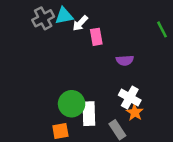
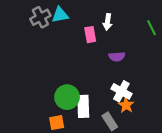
white arrow: (80, 23) -> (108, 22), moved, turned -35

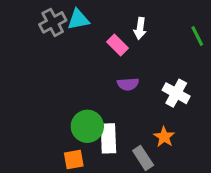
pink rectangle: (90, 35) -> (117, 45), turned -35
purple semicircle: (117, 57) -> (128, 84), moved
white cross: (121, 91) -> (176, 93), moved

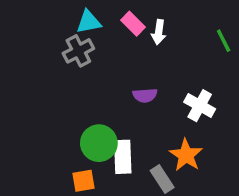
gray cross: (53, 22) -> (78, 51), moved
pink rectangle: (117, 45) -> (133, 24), moved
orange star: (164, 137) -> (186, 155), size x1.4

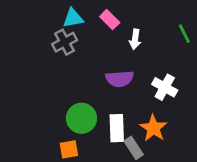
white arrow: (159, 32) -> (135, 39), moved
purple semicircle: (145, 95) -> (120, 79), size x1.4
white rectangle: (123, 157) -> (117, 128), moved

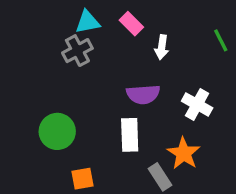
green circle: (81, 118) -> (57, 131), moved
white rectangle: (117, 128) -> (130, 135), moved

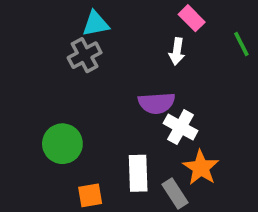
pink rectangle: (131, 24) -> (192, 18), moved
white cross: (197, 104) -> (181, 127), moved
white rectangle: (130, 135) -> (138, 173), moved

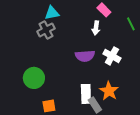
white cross: (181, 127) -> (112, 56), moved
white rectangle: (138, 173) -> (86, 94), moved

